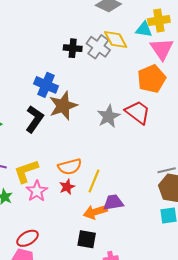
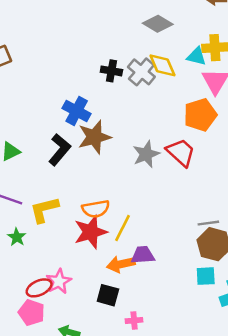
red star: (67, 187) -> (91, 232), size x1.8
pink star: (37, 191) -> (59, 281), moved

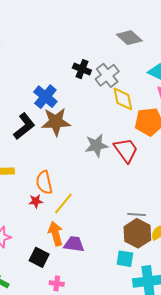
yellow diamond: (162, 65) -> (123, 99), moved
orange semicircle: (96, 209) -> (44, 183), turned 75
red star: (91, 232) -> (36, 201), size x0.5
purple trapezoid: (143, 255) -> (74, 244), moved
orange arrow: (121, 264) -> (56, 234), turned 75

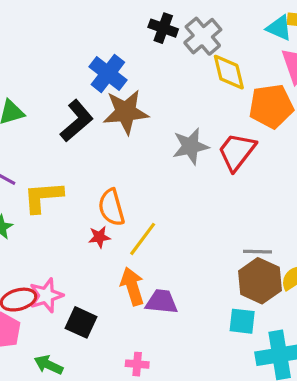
red trapezoid: (126, 150) -> (237, 152), turned -104
black square: (39, 257) -> (81, 322), moved

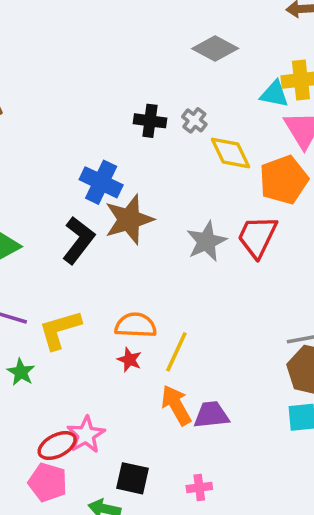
gray cross: (203, 36) -> (194, 120), size x0.6
orange semicircle: (111, 207) -> (136, 325), turned 120
red star: (99, 237) -> (129, 360), turned -30
black square: (81, 322) -> (132, 478), moved

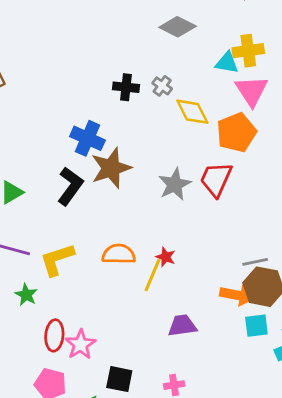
red star: (129, 360) -> (166, 257), moved
orange arrow: (176, 405) -> (237, 295), moved, turned 132
red ellipse: (57, 446) -> (54, 335), moved, turned -56

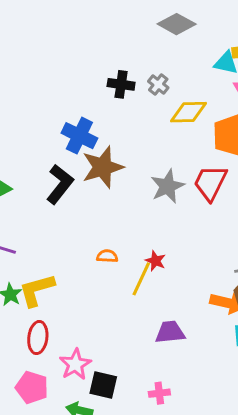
yellow diamond: (192, 112) -> (189, 112), turned -66
orange semicircle: (119, 254) -> (107, 256), size x0.6
yellow L-shape: (57, 259) -> (37, 290), moved
pink star: (80, 344) -> (75, 364), moved

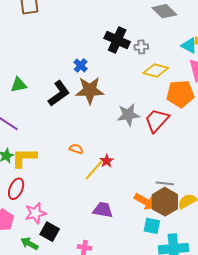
black cross: (121, 84) -> (117, 40), size x1.4
gray cross: (158, 84) -> (141, 47), turned 32
blue cross: (79, 136) -> (81, 65), size x0.6

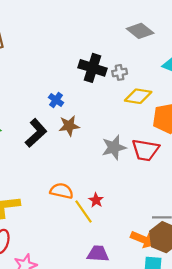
brown star: (90, 90) -> (69, 126), size x0.7
red trapezoid: (157, 120) -> (145, 150), turned -116
orange semicircle: (76, 149) -> (62, 191), size x1.5
yellow line: (94, 170) -> (84, 212), turned -70

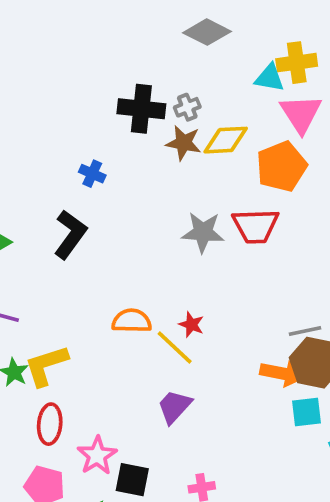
brown star: (69, 126) -> (184, 143), moved, turned 30
gray star: (114, 147) -> (203, 232), turned 30
purple trapezoid: (98, 254) -> (174, 407), moved, turned -40

